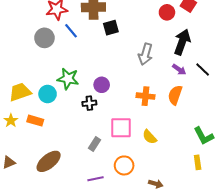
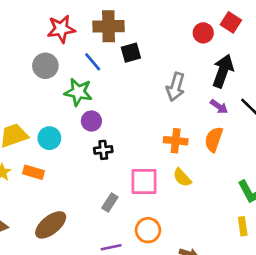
blue line: (71, 31) -> (93, 62), moved
green star: (68, 79) -> (78, 92), moved
purple circle: (102, 85) -> (91, 121), moved
yellow semicircle: (150, 137) -> (182, 178), moved

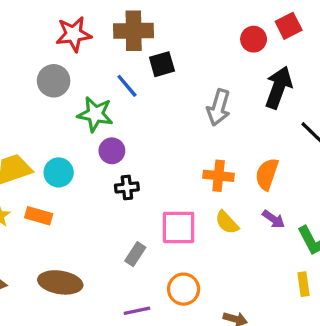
red square: (231, 22) -> (289, 26), turned 30
blue line: (93, 62) -> (127, 86), moved
purple arrow: (219, 107) -> (274, 219), moved
brown ellipse: (51, 225) -> (60, 282), turned 48

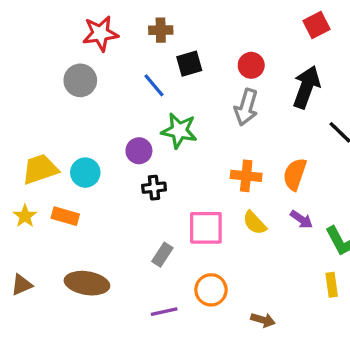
brown cross: (134, 31) -> (161, 30), size x0.6
red circle: (254, 39) -> (251, 65), moved
green star: (95, 114) -> (179, 131), moved

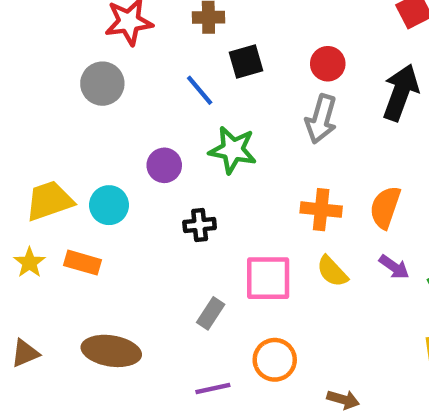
purple circle: (139, 151) -> (164, 165), moved

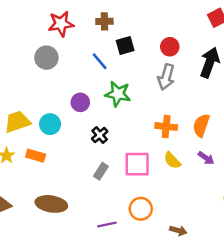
black cross: (200, 225) -> (100, 135), turned -35
gray rectangle: (211, 313) -> (101, 171), moved

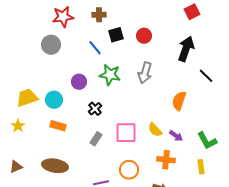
red circle: (170, 47) -> (144, 36), moved
gray arrow: (166, 77) -> (145, 73), moved
orange cross: (166, 127) -> (166, 160), moved
orange rectangle: (36, 156) -> (58, 126), moved
purple arrow: (206, 158) -> (176, 136), moved

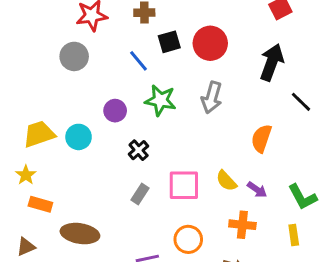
red circle: (144, 36) -> (210, 43), size x1.5
orange rectangle: (58, 126) -> (40, 204), moved
brown triangle: (16, 167) -> (26, 247), moved

